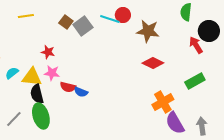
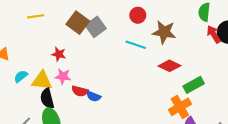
cyan line: (110, 19) -> (136, 45), moved
brown square: (66, 22) -> (78, 23), size x1.5
red arrow: (196, 45) -> (214, 34), moved
green rectangle: (195, 81) -> (194, 85), moved

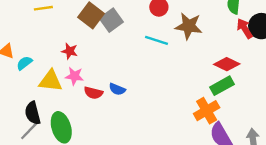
red diamond: (169, 66) -> (227, 64), moved
cyan semicircle: (21, 76) -> (24, 63), moved
blue semicircle: (94, 96) -> (117, 89), moved
black semicircle: (47, 98) -> (33, 113), moved

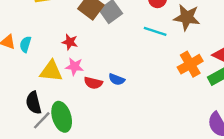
cyan semicircle: (24, 63) -> (25, 44), moved, turned -35
orange cross: (207, 111) -> (190, 64), moved
gray line: (29, 131) -> (42, 120), moved

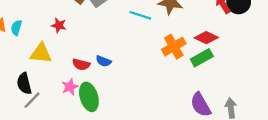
pink star: (75, 67) -> (70, 87), moved, turned -30
green ellipse: (62, 117) -> (89, 97), moved

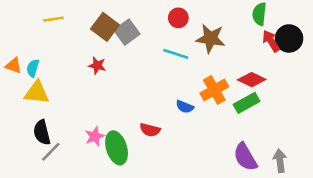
red star: (59, 25) -> (97, 65), moved
yellow triangle: (41, 53) -> (37, 93), moved
blue semicircle: (103, 61) -> (185, 107), moved
red semicircle: (81, 64) -> (150, 130), moved

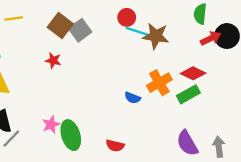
red arrow: (271, 41) -> (211, 38), turned 96
cyan line: (176, 54) -> (137, 31), moved
red semicircle: (150, 130) -> (115, 146), moved

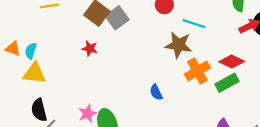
cyan line: (137, 31) -> (194, 24), moved
brown star: (156, 36) -> (179, 45), moved
blue semicircle: (133, 98) -> (156, 92), moved, turned 42

